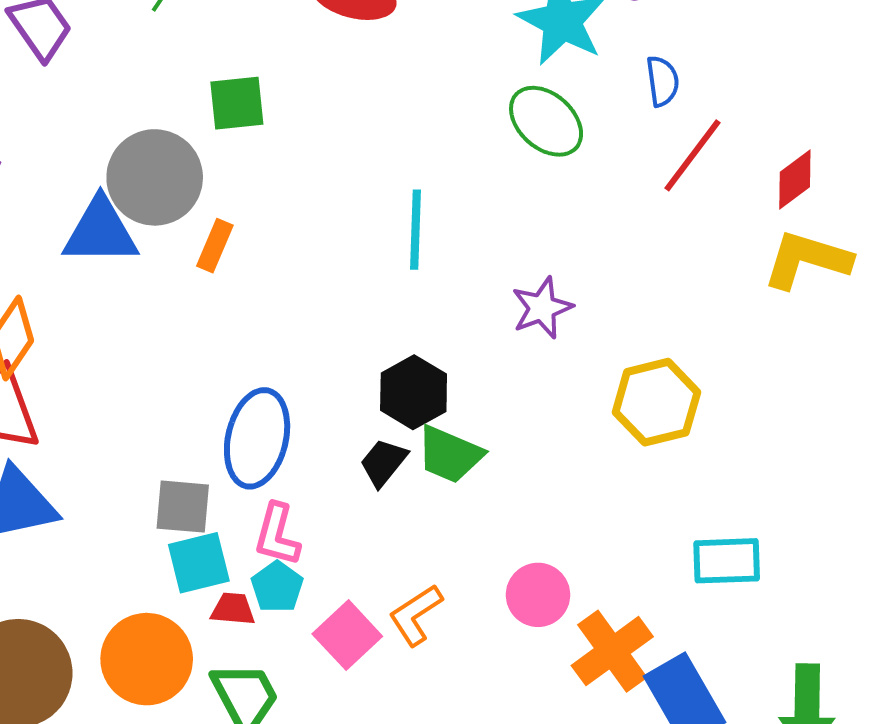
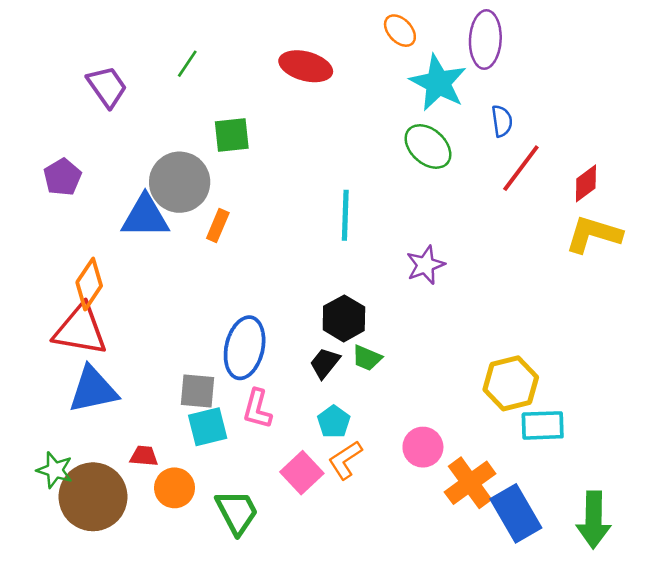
yellow hexagon: (656, 402) -> (511, 383), moved
green trapezoid: (450, 454) -> (367, 358), size x0.7
cyan pentagon: (277, 587) -> (334, 422), moved
red trapezoid: (233, 609) -> (144, 456), moved
orange circle: (147, 659) -> (175, 488), size x0.7

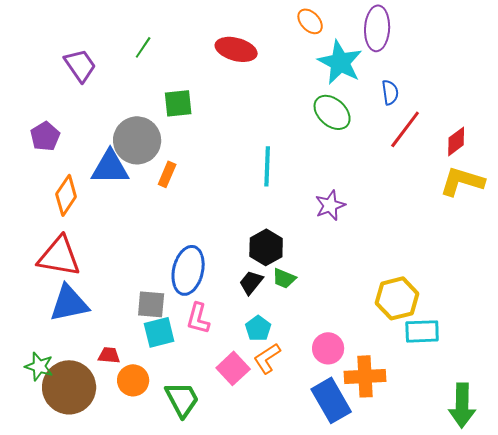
orange diamond: (89, 284) -> (66, 195), moved
orange cross: (470, 483) -> (365, 376), turned 33
blue rectangle: (516, 513) -> (331, 400), moved

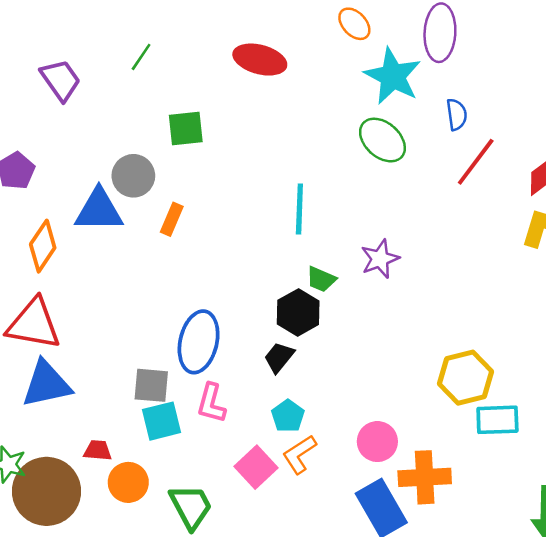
gray circle: (137, 140) -> (133, 176), size x0.7
green trapezoid: (284, 278) -> (321, 279), moved

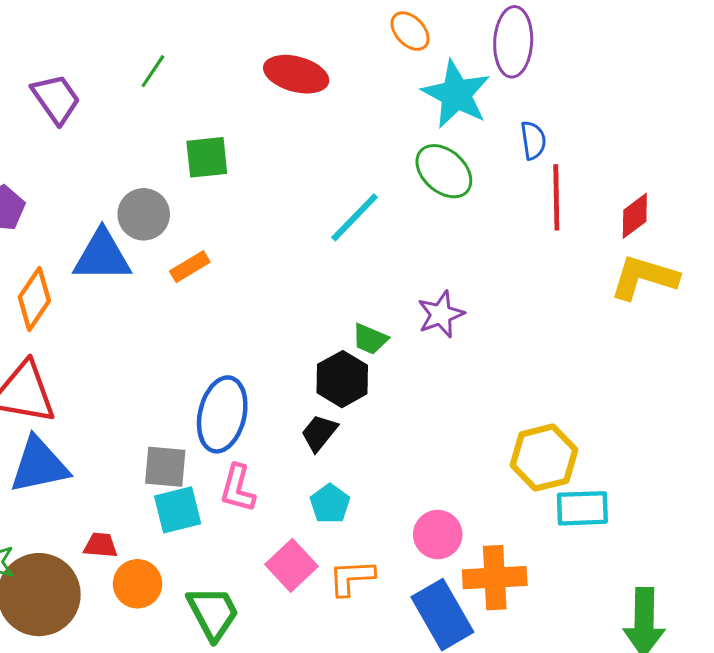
red line: (476, 162) -> (556, 197), turned -38
cyan line: (299, 209) -> (355, 217), moved, turned 42
orange rectangle: (172, 219) -> (190, 267), turned 36
orange L-shape: (299, 454) -> (352, 578), moved, turned 30

